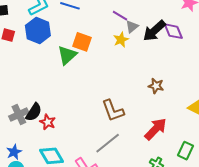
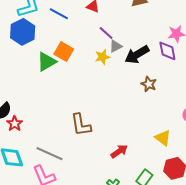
purple diamond: (173, 31) -> (167, 51), moved
brown star: (156, 86) -> (149, 84), moved
red arrow: (156, 129) -> (119, 151), size x0.7
gray line: (108, 143) -> (49, 154), moved, turned 52

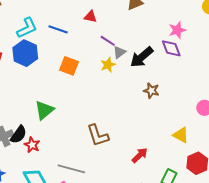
green triangle: (47, 62) -> (44, 110), moved
brown star: (149, 84) -> (151, 91), moved

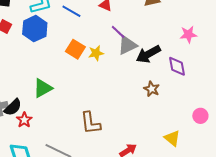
purple diamond: (171, 48) -> (177, 66), moved
gray triangle: (119, 52) -> (127, 45), size x1.5
yellow star: (108, 65) -> (96, 53), moved

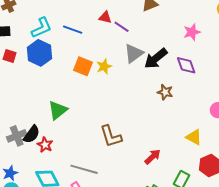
purple line: (118, 32) -> (122, 27), moved

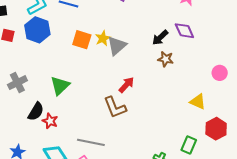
gray triangle: (134, 53) -> (117, 46), moved
black arrow: (156, 58) -> (160, 38), moved, size x0.7
gray cross: (17, 136) -> (17, 83), moved
red arrow: (153, 157) -> (126, 85), moved

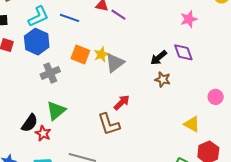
gray cross: (17, 83) -> (50, 73), moved
green triangle: (60, 86) -> (56, 111), moved

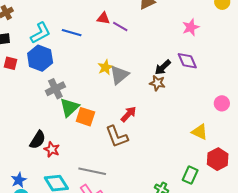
orange square: (80, 54) -> (85, 117), moved
brown star: (163, 79) -> (157, 83), moved
green triangle: (56, 111) -> (69, 107), moved

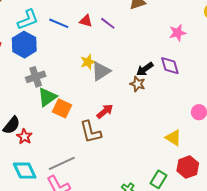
red triangle: (103, 18) -> (86, 21), moved
gray line: (92, 171) -> (62, 163), turned -44

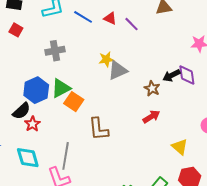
blue hexagon: (24, 45) -> (36, 90), moved
black arrow: (145, 69) -> (171, 75), moved
gray cross: (36, 77) -> (55, 51), moved
red arrow: (105, 111) -> (151, 117), moved
gray line: (62, 163) -> (66, 156), turned -64

